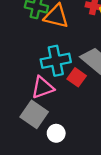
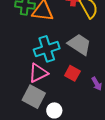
red square: (77, 77) -> (72, 73), moved

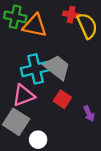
gray trapezoid: (79, 44) -> (57, 67), moved

